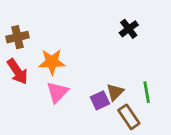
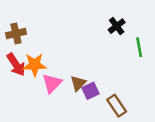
orange star: (52, 62) -> (35, 65), moved
brown triangle: (115, 92) -> (78, 83), moved
green line: (147, 92) -> (139, 47), moved

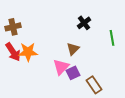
black cross: (117, 26) -> (84, 23), moved
pink triangle: (52, 83) -> (61, 67), moved
brown triangle: (78, 83) -> (73, 49), moved

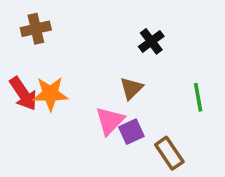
brown cross: (13, 27) -> (36, 29), moved
green line: (112, 38) -> (198, 97), moved

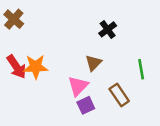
brown cross: (36, 29) -> (14, 19), moved, turned -36
purple square: (131, 132) -> (86, 105), moved
brown rectangle: (169, 153) -> (119, 95), moved

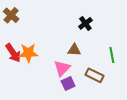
brown triangle: (93, 63) -> (74, 50), turned 48
brown rectangle: (119, 95) -> (95, 75), turned -30

